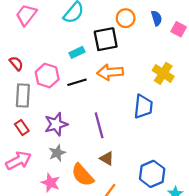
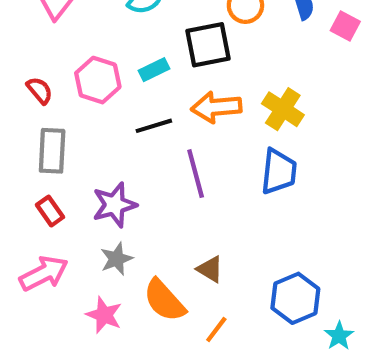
yellow cross: (163, 73) -> (283, 109), moved
pink hexagon: (47, 76) -> (98, 80), moved
purple line: (99, 125) -> (196, 174), moved

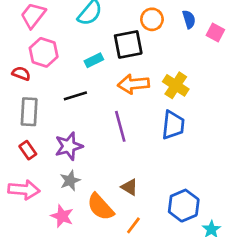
pink hexagon: (98, 80) -> (44, 52), moved
red semicircle: (40, 90) -> (21, 73), turned -30
black line: (154, 126) -> (75, 96), moved
pink arrow: (44, 273) -> (24, 190), turned 32

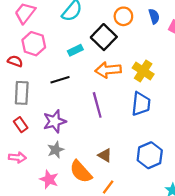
black square: (128, 44) -> (104, 37), turned -35
pink arrow: (24, 190) -> (17, 157), size x0.7
blue hexagon: (184, 206) -> (150, 155), moved

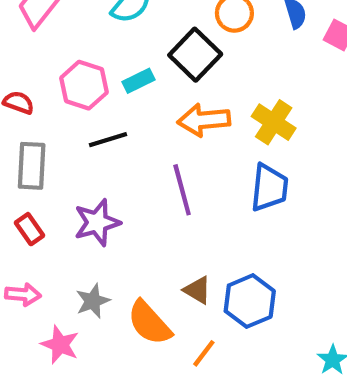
pink hexagon: (34, 44) -> (84, 85), moved
gray star: (56, 150) -> (93, 301), moved
blue hexagon: (150, 155) -> (250, 301), moved
pink star: (49, 179) -> (60, 345), moved

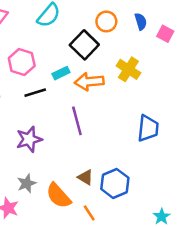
cyan rectangle: (138, 81) -> (61, 73), moved
yellow cross: (274, 122) -> (128, 69), moved
blue trapezoid: (269, 188) -> (148, 128), moved
orange line: (204, 353) -> (89, 213), turned -70

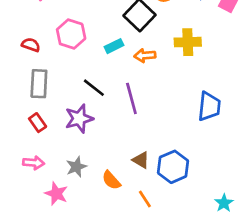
yellow cross: (128, 69) -> (188, 42), turned -35
orange arrow: (89, 82) -> (145, 55), size x0.7
black line: (35, 93) -> (94, 88), moved, turned 55
orange semicircle: (58, 196) -> (111, 180), size x0.7

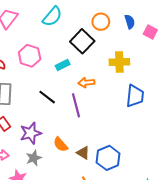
orange arrow: (145, 55) -> (86, 83), moved
blue trapezoid: (209, 106) -> (135, 96), moved
purple star: (79, 119) -> (31, 133), moved
orange semicircle: (111, 180) -> (61, 145), moved

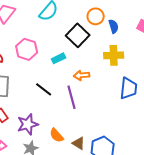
blue semicircle: (130, 22) -> (114, 26), moved

